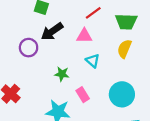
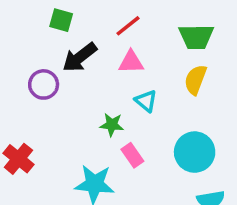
red line: (93, 13) -> (128, 26), moved
green star: (62, 74) -> (112, 125), moved

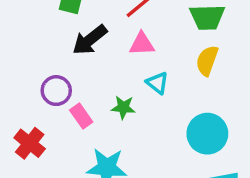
purple circle: (44, 84) -> (56, 91), moved
pink rectangle: (132, 155) -> (81, 116), moved

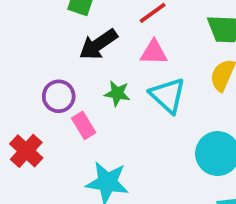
cyan triangle: (157, 83) -> (168, 95), size x1.5
green star: (123, 107) -> (117, 93), moved

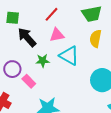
black arrow: (98, 44) -> (27, 37), turned 95

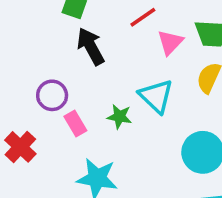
pink triangle: (57, 35) -> (170, 42), moved, turned -49
green star: (43, 61) -> (119, 117), moved

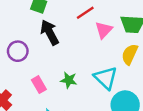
purple circle: (52, 95) -> (18, 51), moved
cyan triangle: (156, 96) -> (106, 78), moved

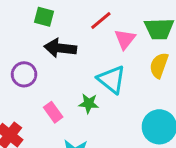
black arrow: (50, 32) -> (60, 48), turned -50
cyan triangle: (106, 78) -> (112, 80), moved

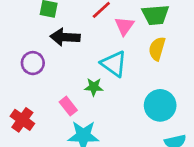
pink rectangle: (53, 112) -> (68, 106), moved

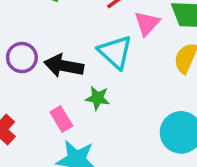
black arrow: (65, 37) -> (64, 66), moved
cyan triangle: (114, 64) -> (115, 52), moved

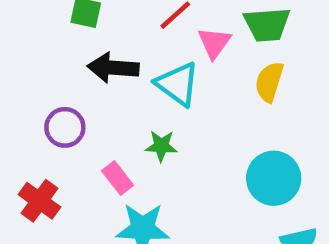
purple circle: (22, 58) -> (65, 127), moved
black arrow: (64, 66) -> (113, 68), moved

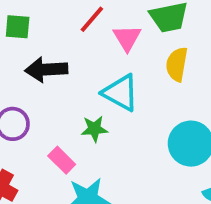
cyan triangle: (177, 84) -> (121, 93), moved

